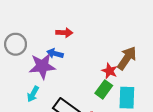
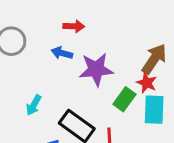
purple star: (42, 66) -> (96, 69), moved
red star: (110, 71) -> (147, 83), moved

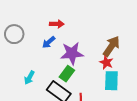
blue arrow: (62, 53) -> (49, 42), turned -56
green rectangle: (124, 99) -> (67, 74), moved

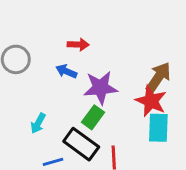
blue arrow: (49, 42) -> (66, 71), turned 64
red star: (106, 62) -> (151, 101), size x1.5

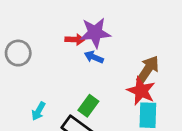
blue arrow: (66, 71) -> (94, 57), moved
purple star: (100, 88) -> (95, 33), moved

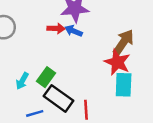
red arrow: (75, 40) -> (56, 28), moved
green rectangle: (88, 106) -> (46, 77), moved

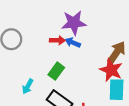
green rectangle: (46, 77) -> (56, 71), moved

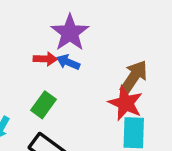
purple star: (74, 23) -> (70, 33), turned -30

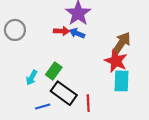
green rectangle: (44, 105) -> (54, 71), moved

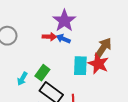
cyan rectangle: (121, 81) -> (80, 66), moved

